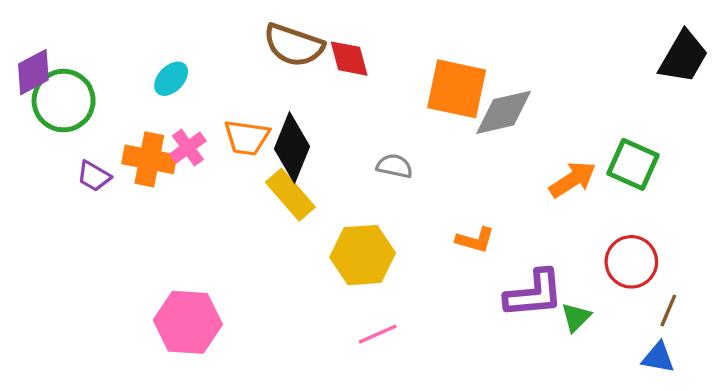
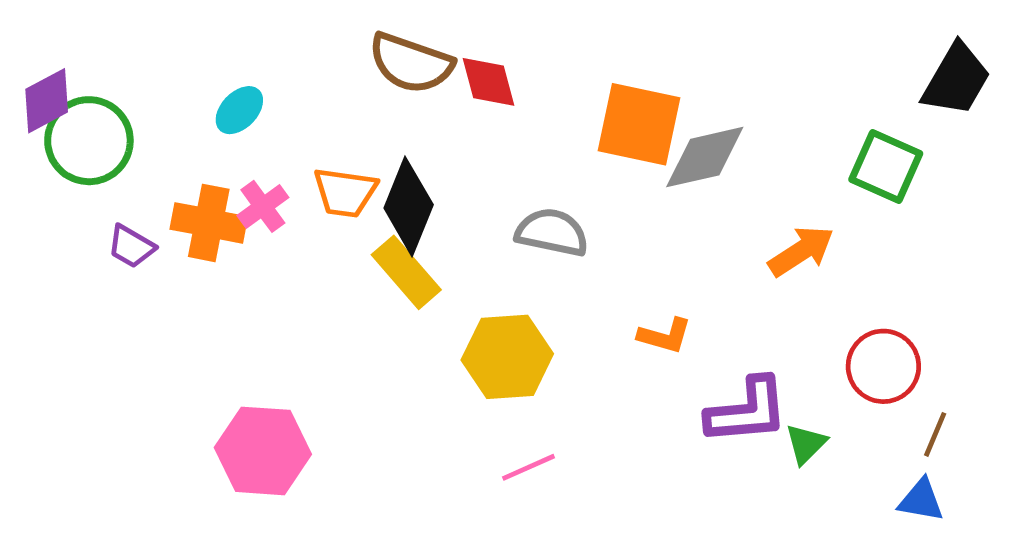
green square: (633, 164) -> (886, 167), moved
gray semicircle: (395, 166) -> (552, 232), size x1.4

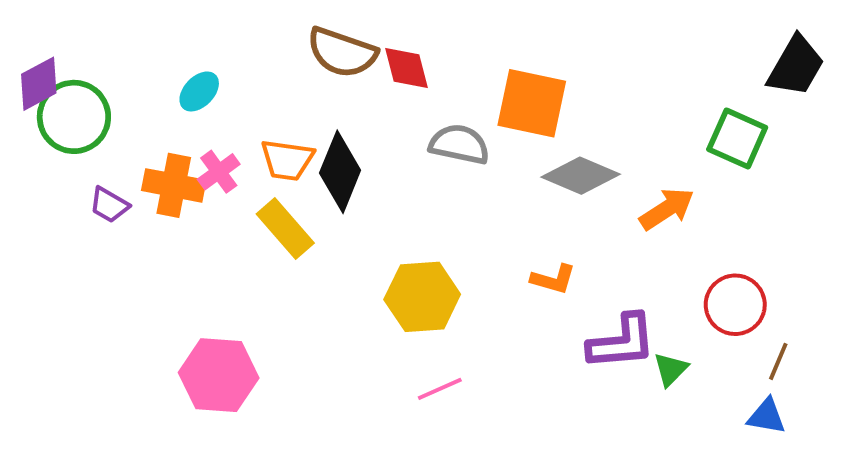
gray diamond: (705, 157) -> (581, 176), moved, turned 36
gray semicircle: (552, 232) -> (459, 144), moved
yellow rectangle: (406, 272) -> (285, 228), moved

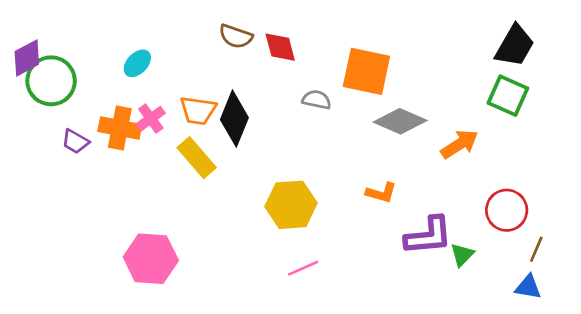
brown semicircle: (342, 52) -> (236, 36), size x0.7
black trapezoid: (796, 66) -> (515, 46), moved
gray semicircle: (459, 144) -> (317, 100), size x0.7

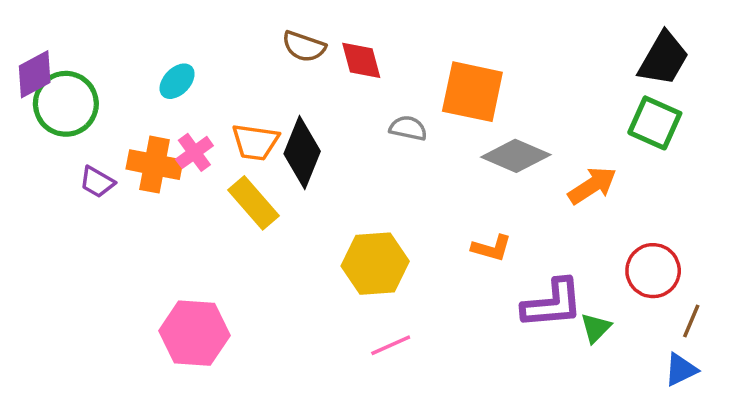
blue triangle: (528, 287) -> (681, 370), turned -36

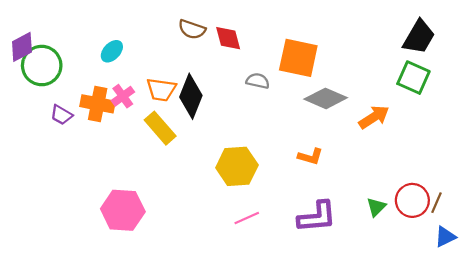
red circle: (653, 271) -> (412, 200), moved
purple L-shape: (552, 304) -> (317, 217), moved
blue triangle: (681, 370) -> (445, 237), moved

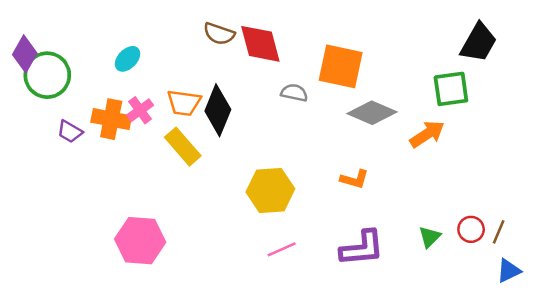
red diamond: (228, 38) -> (260, 44), size x1.4
purple diamond: (22, 47) -> (25, 54), turned -32
green square: (413, 78) -> (451, 89), moved, turned -32
red circle: (412, 200) -> (471, 229), size x0.7

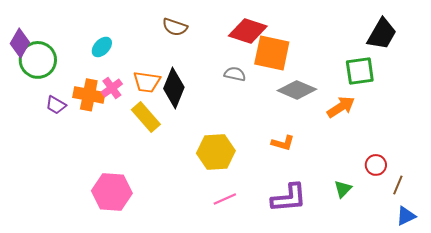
red diamond: (260, 44) -> (248, 31), moved, turned -57
red circle: (471, 229) -> (376, 165), moved

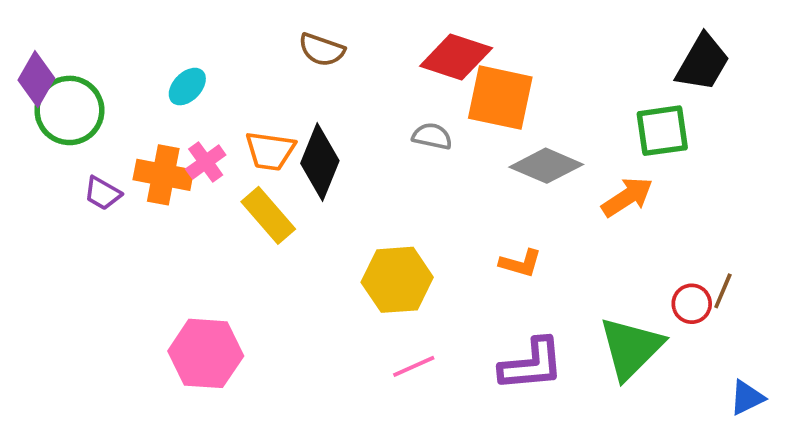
brown line: (398, 185) -> (723, 291), moved
green triangle: (343, 189) -> (631, 348), size x2.0

